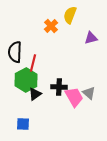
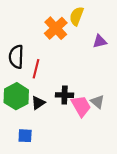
orange cross: (51, 26) -> (56, 28), size x1.5
green hexagon: (26, 80) -> (16, 96), moved

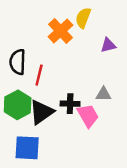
gray triangle: (97, 102) -> (103, 94), moved, turned -40
black triangle: (38, 103) -> (41, 112), size x1.6
blue square: (25, 136) -> (27, 148), size x1.6

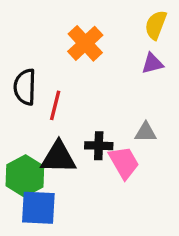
yellow semicircle: (83, 18) -> (156, 25), moved
green hexagon: (18, 105) -> (25, 176), moved
black triangle: (41, 112) -> (58, 157), turned 36

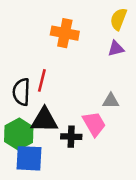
orange cross: (85, 43) -> (65, 33), turned -36
black semicircle: (25, 87) -> (21, 92), moved
black cross: (99, 146) -> (71, 137), moved

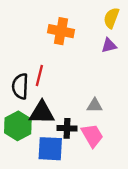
gray triangle: (111, 101) -> (95, 105), moved
pink trapezoid: (94, 124) -> (92, 135), moved
blue square: (29, 158) -> (50, 149), moved

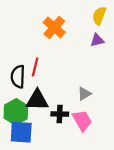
orange cross: (61, 31) -> (54, 27), turned 30
gray triangle: (95, 105) -> (84, 94), turned -32
blue square: (50, 149) -> (21, 132), moved

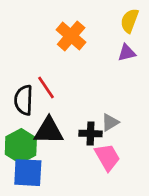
red line: (35, 67) -> (46, 88), turned -48
black cross: (60, 114) -> (91, 134), moved

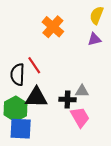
gray triangle: (110, 122) -> (82, 91), turned 32

